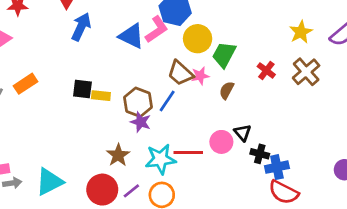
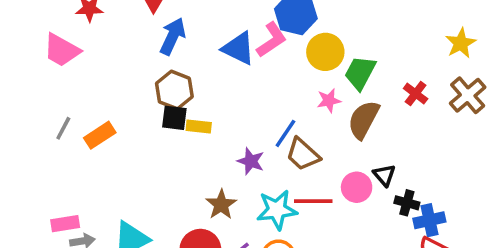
brown trapezoid: (180, 73) -> (303, 154), moved
orange rectangle: (26, 84) -> (100, 135), moved
brown semicircle: (227, 90) -> (364, 120), size x1.6
brown hexagon: (138, 102) -> (174, 90), moved

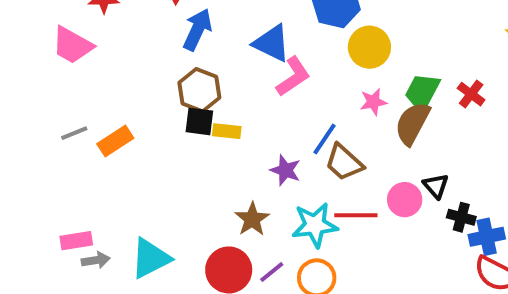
pink L-shape: (272, 40) -> (293, 76), moved
green trapezoid: (360, 73) -> (422, 92), moved
gray line: (63, 128) -> (74, 133), turned 40

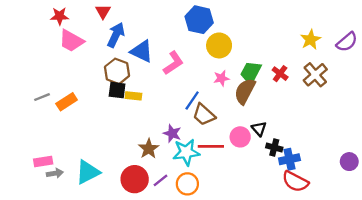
blue triangle: (272, 43) -> (142, 51), moved
pink trapezoid: (72, 45) -> (71, 41), moved
purple star: (285, 170) -> (172, 133), moved

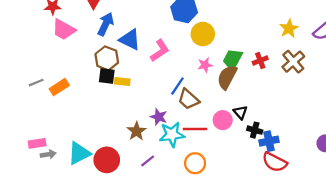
red cross: (280, 74) -> (260, 61), turned 32
red circle: (135, 179) -> (107, 160), moved
orange circle: (187, 184) -> (195, 163), moved

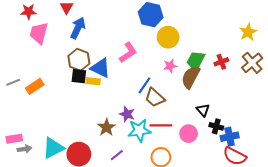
pink trapezoid: (64, 30) -> (39, 33), turned 75
blue triangle: (130, 40) -> (100, 68), moved
pink circle: (223, 120) -> (189, 134), moved

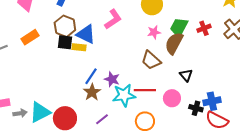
blue line: (144, 85) -> (91, 76), moved
orange rectangle: (35, 86) -> (30, 37), moved
brown trapezoid: (155, 98) -> (151, 60), moved
black cross: (216, 126) -> (196, 108), moved
gray arrow: (24, 149) -> (20, 113), moved

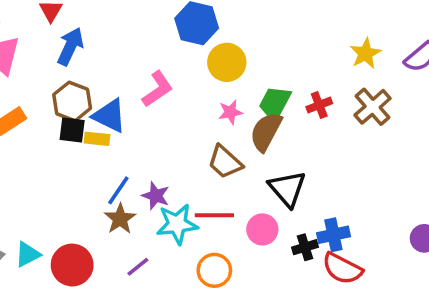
black triangle: (186, 75) -> (287, 189), size x1.6
black cross: (196, 108) -> (305, 247), turned -32
cyan triangle: (40, 112) -> (28, 254), size x0.7

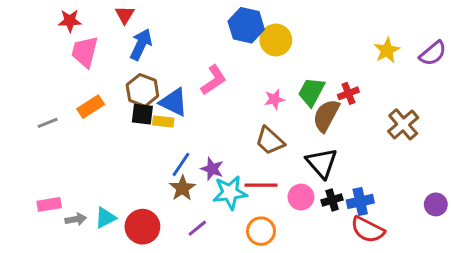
yellow circle: (227, 62) -> (276, 40), moved
brown cross: (373, 107) -> (403, 124), moved
brown semicircle: (266, 132) -> (326, 116), moved
black cross: (305, 247) -> (332, 200), moved

